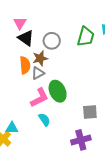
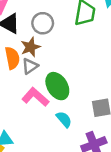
pink L-shape: (39, 98) -> (35, 97), turned -105
cyan semicircle: (44, 120) -> (64, 119), moved

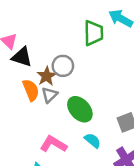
gray circle: (43, 23) -> (63, 66), moved
pink L-shape: (35, 97) -> (53, 144), moved

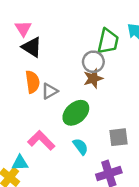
gray circle: (63, 66) -> (93, 62), moved
brown star: (47, 76) -> (93, 78), moved
green ellipse: (80, 109) -> (76, 113), turned 76

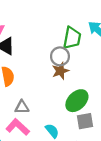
gray triangle: (50, 91) -> (22, 107), moved, turned 32
green ellipse: (76, 113) -> (77, 101), moved

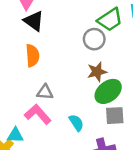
green trapezoid: (72, 38) -> (110, 20), turned 40
brown star: (60, 71) -> (97, 72), moved

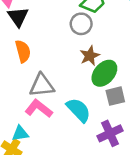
black triangle: (34, 21) -> (18, 17), turned 30
gray triangle: (45, 92) -> (42, 85), size x1.5
cyan semicircle: (76, 123) -> (79, 110), size x1.5

